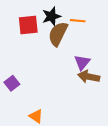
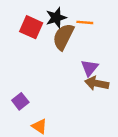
red square: (28, 25) -> (31, 27), turned 30
purple square: (12, 83) -> (20, 101), moved

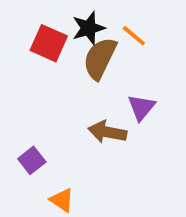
orange line: (85, 22) -> (134, 36), turned 35
brown arrow: (97, 83) -> (107, 132), moved

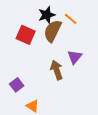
red square: (49, 43) -> (26, 35), moved
brown arrow: (107, 132) -> (57, 70), turned 60

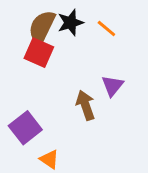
brown semicircle: (53, 31) -> (42, 27), moved
purple square: (17, 85) -> (25, 128), size x1.5

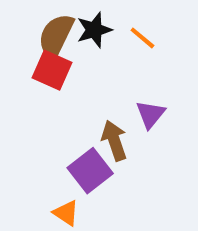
purple square: (25, 128) -> (90, 171), moved

